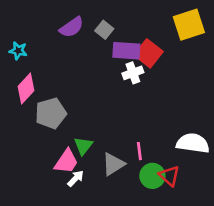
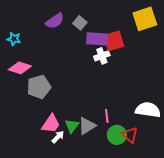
red square: (149, 53) -> (114, 41), turned 35
pink diamond: (26, 88) -> (20, 68), turned 65
green triangle: (83, 146) -> (72, 126), moved

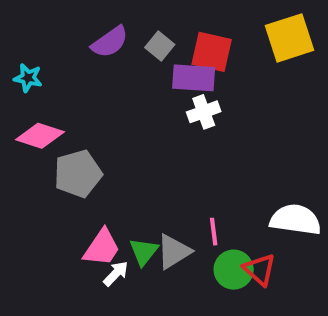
red square: (114, 41) -> (212, 52), moved, turned 30

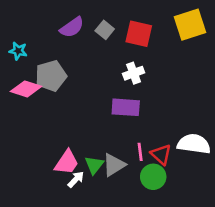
purple rectangle: (194, 78) -> (126, 107), moved
gray pentagon: (78, 174) -> (51, 76), moved
red triangle: (260, 270) -> (161, 154), moved

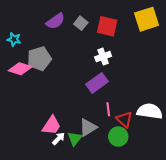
purple rectangle: (126, 107) -> (97, 83), turned -40
pink line: (140, 152) -> (108, 109), moved
green triangle: (94, 165) -> (75, 139), moved

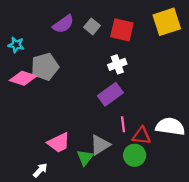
red triangle: (124, 119) -> (141, 136), turned -36
pink trapezoid: (51, 125) -> (59, 143), turned 30
white arrow: (59, 139) -> (40, 170), moved

